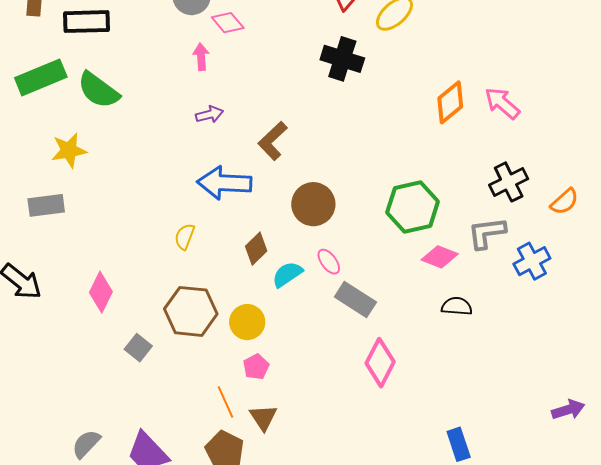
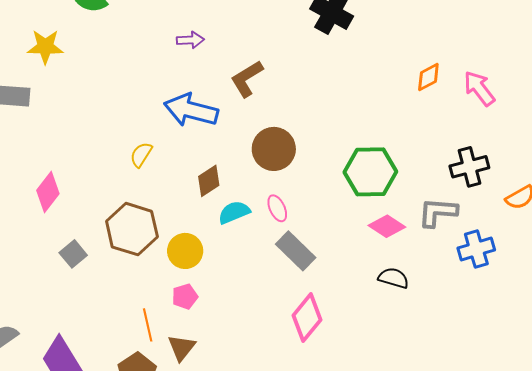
orange diamond: (450, 102) -> (428, 77), size x0.7

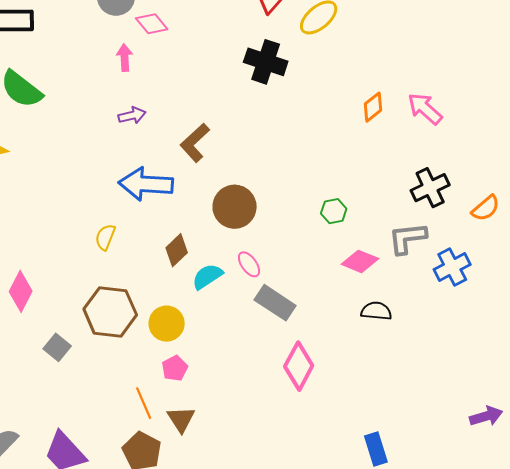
green hexagon: (370, 172) -> (334, 211), size x0.5

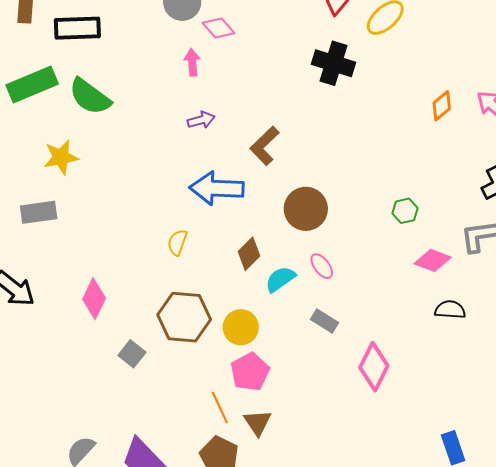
gray rectangle: (275, 303) -> (325, 321), moved, size x0.7
pink pentagon: (175, 368) -> (250, 372), size x1.5

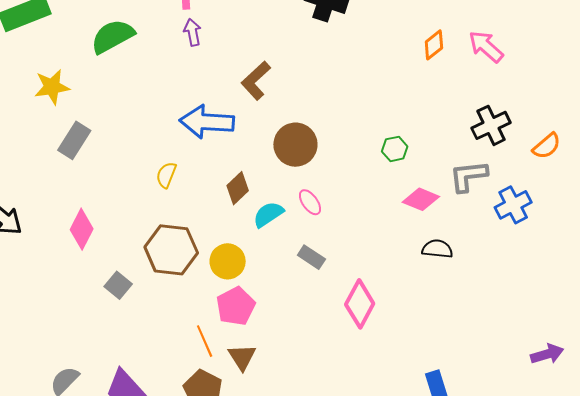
green semicircle: (90, 97) -> (113, 36), moved, turned 114
purple arrow: (201, 120) -> (193, 32), moved, turned -88
gray rectangle: (39, 212) -> (74, 140), moved, turned -51

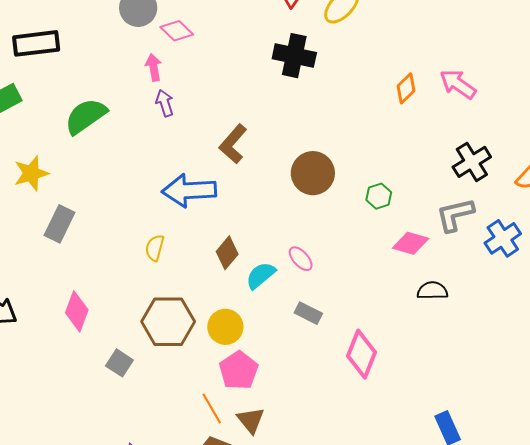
brown circle: (295, 145) -> (313, 173), moved

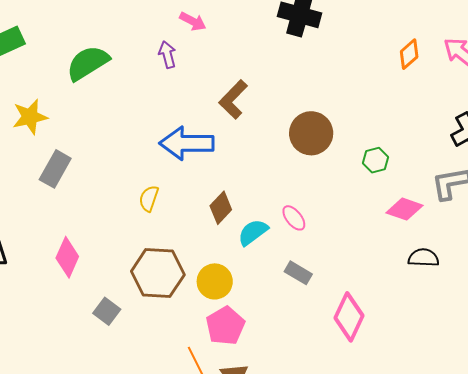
pink arrow: (154, 67) -> (193, 21), moved, turned 124

